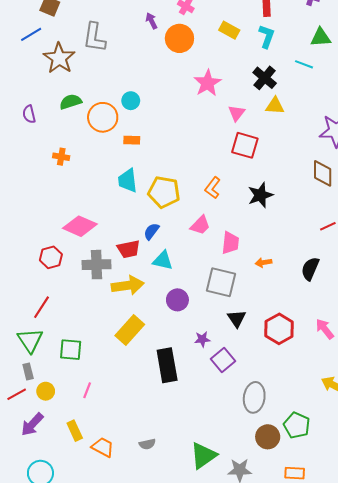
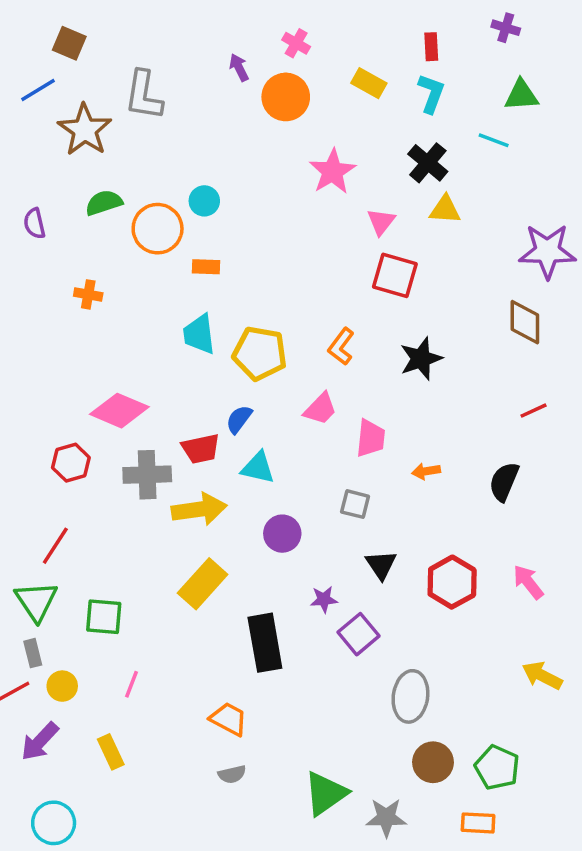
gray square: (221, 282) -> (355, 504), size x0.6
green pentagon: (297, 425) -> (497, 767), moved
orange trapezoid: (103, 447) -> (229, 719), moved

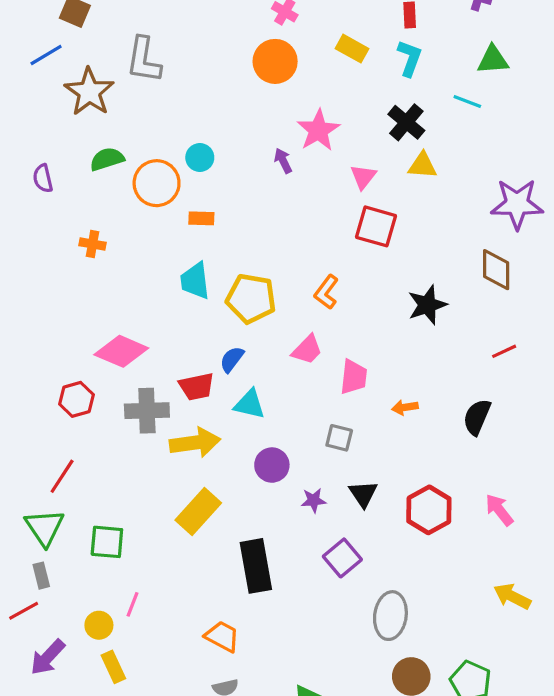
purple arrow: (239, 68) -> (283, 161), moved
black star: (421, 359) -> (427, 305), moved
purple star: (324, 599) -> (314, 500), moved
yellow circle: (62, 686) -> (99, 625), moved

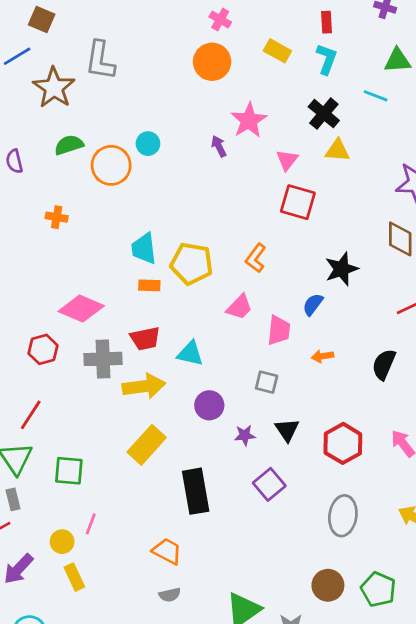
orange rectangle: (201, 218) -> (149, 285), moved
blue semicircle: (232, 359) -> (313, 304), moved
gray ellipse: (390, 616) -> (343, 516), moved

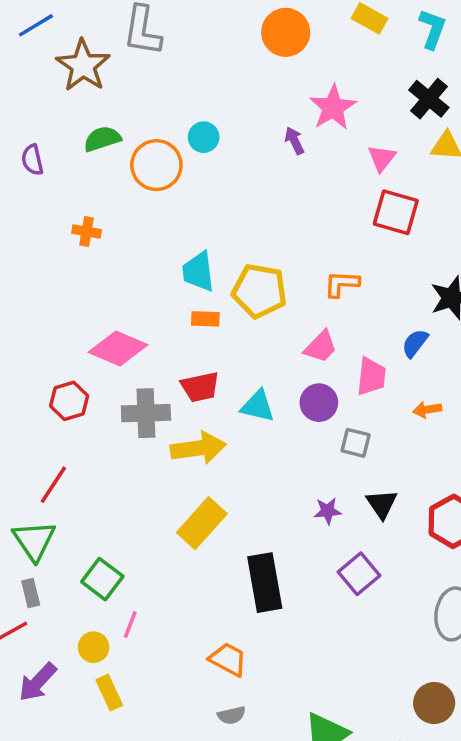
orange L-shape: (256, 258) -> (342, 284), turned 56
purple circle: (209, 405) -> (319, 403), moved
green square: (69, 471) -> (102, 579), moved, turned 32

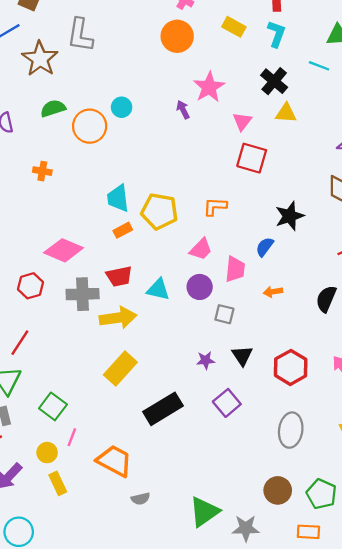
orange rectangle: (205, 319) -> (123, 230), turned -30
black rectangle: (265, 583) -> (163, 409), turned 69
orange trapezoid: (228, 659) -> (114, 461), moved, size x1.4

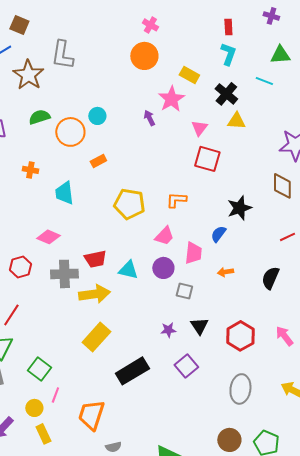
yellow rectangle: (234, 27) -> (189, 75), moved
cyan trapezoid: (118, 198) -> (64, 193), moved
orange rectangle: (123, 230) -> (98, 161), moved
pink diamond: (64, 250) -> (48, 237), size x0.7
orange trapezoid: (114, 461) -> (91, 415), turned -100

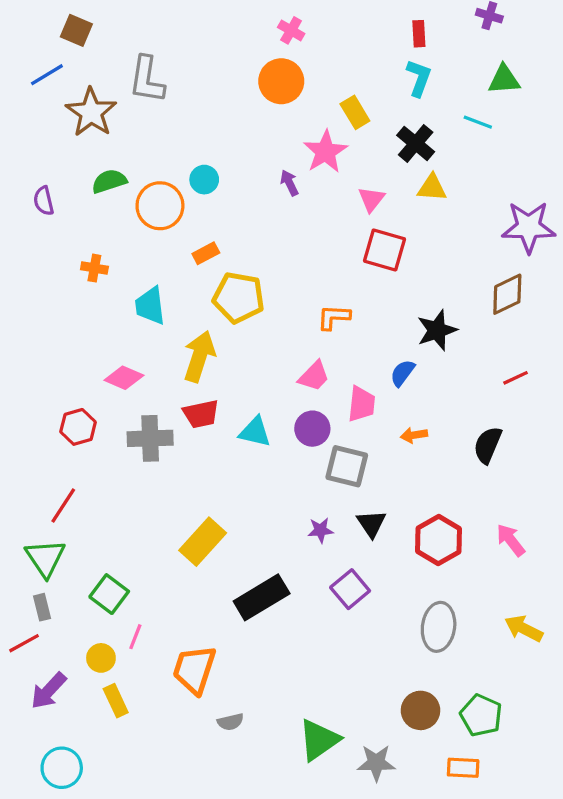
yellow rectangle: (189, 75) -> (355, 112), turned 30
brown diamond: (282, 186) -> (507, 294), turned 64
yellow pentagon: (129, 204) -> (239, 298), moved
gray square: (184, 291) -> (347, 466), size x1.5
yellow arrow: (94, 294) -> (199, 356), moved, turned -64

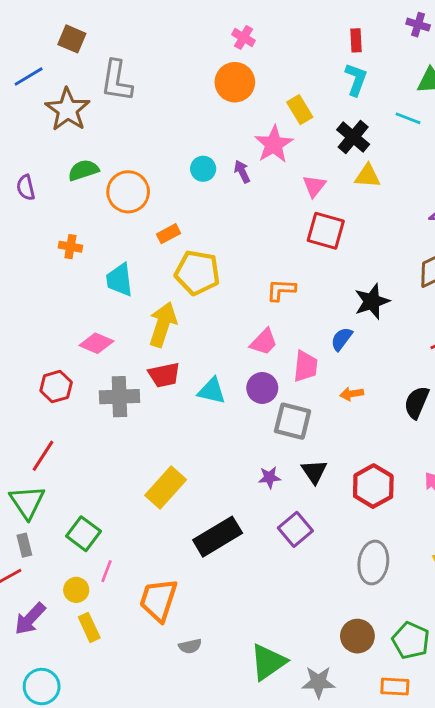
brown square: (76, 30) -> (72, 39), moved
cyan circle: (204, 180) -> (203, 169), moved

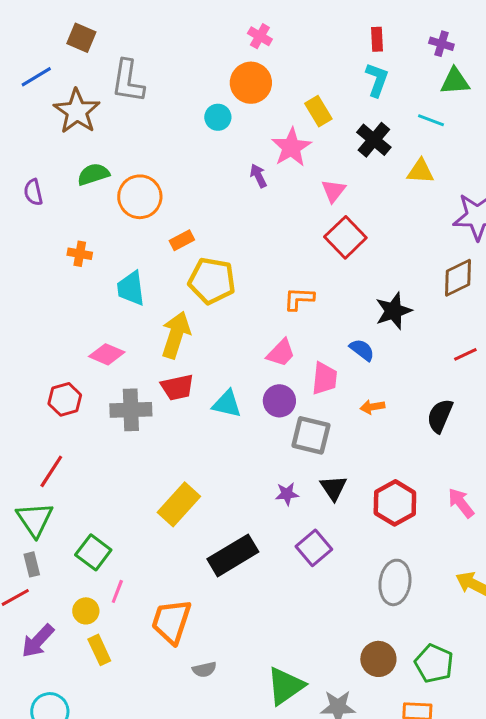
purple cross: (418, 25) -> (441, 44), moved
cyan circle: (203, 169) -> (218, 117), moved
yellow triangle: (368, 176) -> (420, 171), moved
red square: (326, 231) -> (345, 237), turned 30
blue semicircle: (342, 339) -> (362, 350), turned 90

